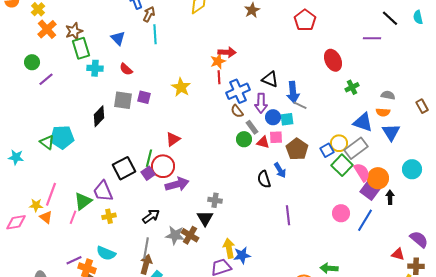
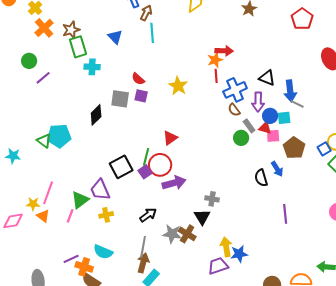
red semicircle: (126, 69) -> (138, 79), moved
red triangle: (263, 142) -> (265, 128), moved

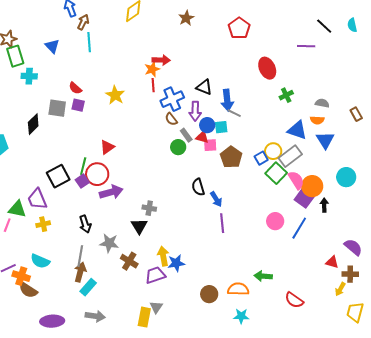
blue arrow: (277, 169) -> (216, 199), moved
green triangle: (80, 200) -> (17, 209), turned 48
black arrow: (148, 215) -> (85, 224), turned 108
brown cross: (187, 234) -> (129, 261), moved

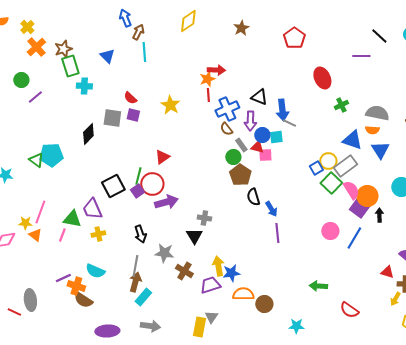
gray semicircle: (322, 103) -> (377, 113), size x1.6
brown pentagon: (231, 157) -> (240, 175), moved
orange semicircle: (238, 289) -> (243, 294), moved

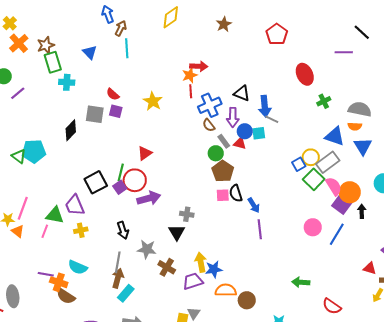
pink square: (265, 155) -> (223, 195), moved
purple line: (63, 278) -> (46, 274), turned 35

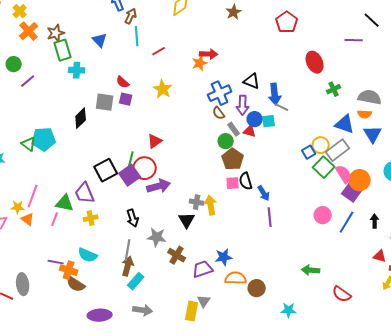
red line: (191, 91) -> (159, 51), moved, turned 64
purple square: (120, 187) -> (130, 175), size x1.5
black arrow: (362, 211) -> (375, 221), moved
yellow arrow: (201, 262) -> (211, 205), moved

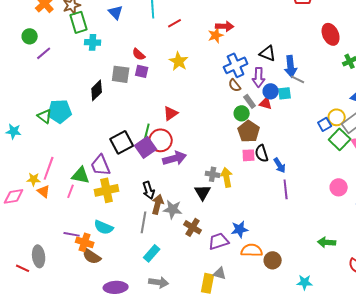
yellow cross: (91, 218) -> (107, 190), size x1.6
brown arrow: (128, 266) -> (158, 204), moved
gray triangle: (204, 301) -> (220, 273), turned -48

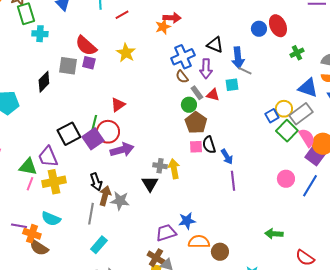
red semicircle: (139, 54) -> (86, 46), size x1.6
blue circle: (271, 91) -> (259, 29), moved
pink line: (71, 191) -> (30, 184), moved
brown cross: (193, 227) -> (156, 258), moved

